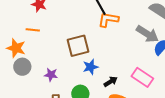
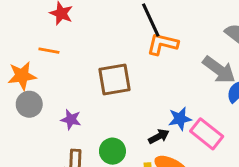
orange star: (16, 48) -> (22, 76), turned -30
blue star: (91, 67) -> (180, 119), moved

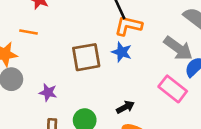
blue star: (180, 119) -> (122, 52), moved, turned 30
pink rectangle: (207, 134) -> (173, 89), moved

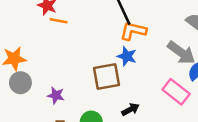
orange line: (29, 32) -> (58, 21), moved
brown square: (86, 57) -> (107, 76), moved

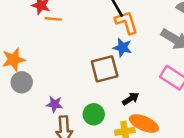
orange L-shape: (133, 31) -> (126, 22), turned 65
purple star: (56, 95) -> (54, 104), moved

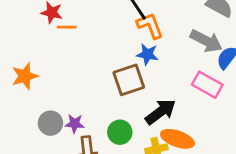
gray circle: (22, 82) -> (50, 123), moved
black arrow: (131, 99) -> (161, 112), size x1.6

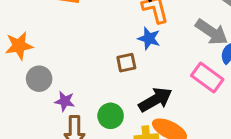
brown square: (129, 80) -> (126, 63), size x0.6
gray circle: (50, 123) -> (39, 79), moved

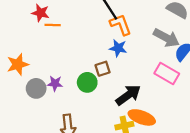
purple star: (65, 101) -> (55, 83), moved
green circle: (111, 116) -> (87, 82), moved

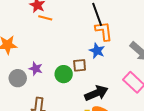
gray circle: (36, 88) -> (18, 78), moved

